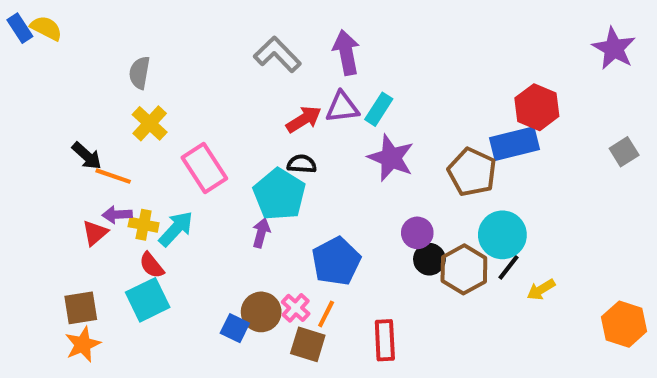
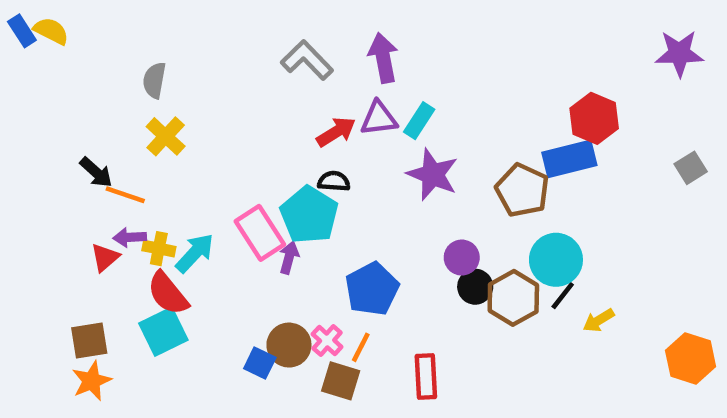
purple star: (614, 48) -> (679, 53), turned -30
pink rectangle: (204, 168) -> (260, 233), moved
red semicircle: (152, 265) -> (168, 293), size x1.5

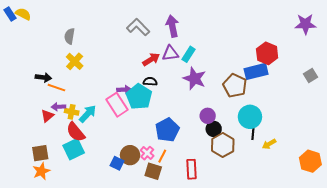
black arrow: (96, 172) -> (43, 77), turned -35
purple arrow: (289, 258) -> (124, 90), moved, turned 72
black line: (563, 296) -> (253, 133), turned -32
brown hexagon: (513, 298) -> (223, 145), moved

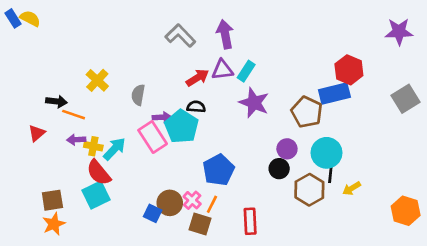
gray semicircle: (70, 36) -> (138, 95), moved
gray square: (310, 75) -> (406, 99), size x1.5
red triangle: (47, 116) -> (37, 133), moved
purple circle: (208, 116) -> (287, 149), moved
brown hexagon: (223, 145) -> (309, 190), moved

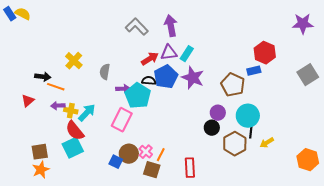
blue rectangle: (334, 94) -> (254, 71), size x0.6
pink rectangle: (153, 137) -> (122, 120), moved, turned 60
blue pentagon: (218, 170) -> (166, 77), moved

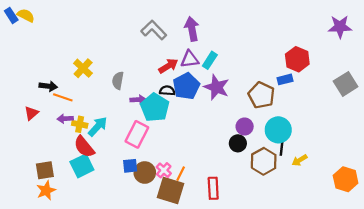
blue square: (116, 162) -> (130, 166), moved, turned -32
brown square: (152, 170) -> (171, 190), size x1.4

